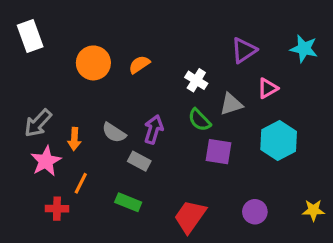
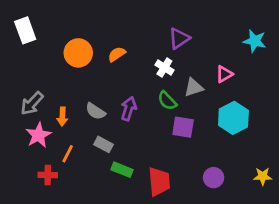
purple triangle: (244, 50) -> (179, 38), moved
gray rectangle: (139, 161) -> (103, 144), moved
green rectangle: (128, 202) -> (122, 170), moved
red trapezoid: (190, 216) -> (159, 182), turned 140

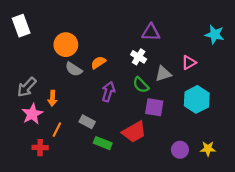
purple triangle: (179, 38) -> (151, 32), turned 36
orange semicircle: (117, 54) -> (98, 63), moved
gray semicircle: (95, 111) -> (74, 69), moved
yellow star: (263, 176) -> (208, 149), moved
red trapezoid: (159, 182) -> (134, 132), moved, turned 65

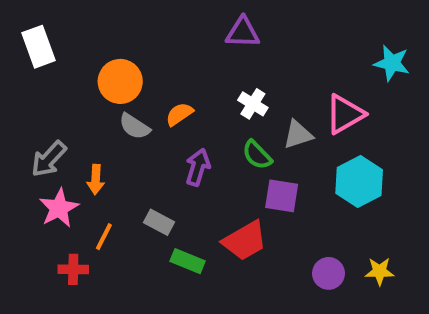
purple triangle: (151, 32) -> (243, 32), moved
pink triangle: (189, 63) -> (345, 114), size x1.5

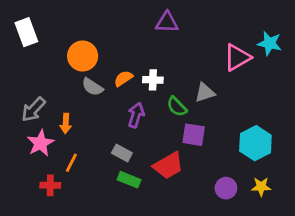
white cross: (253, 104) -> (153, 80), moved, turned -30
pink triangle: (345, 114) -> (237, 57), moved
cyan hexagon: (359, 182) -> (255, 143), moved
gray rectangle: (159, 222) -> (122, 153), moved

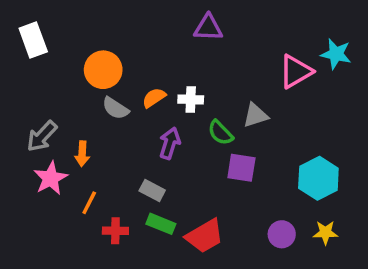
red trapezoid: (168, 166) -> (205, 236), moved
red cross: (50, 185) -> (115, 231), moved

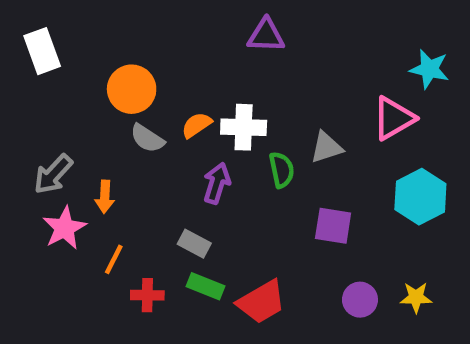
pink triangle: (296, 71) -> (394, 118), moved
white cross: (191, 99) -> (244, 127), size x1.4
green semicircle: (220, 133) -> (282, 170), turned -148
purple square: (241, 168) -> (333, 226), moved
cyan hexagon: (318, 178) -> (420, 197), moved

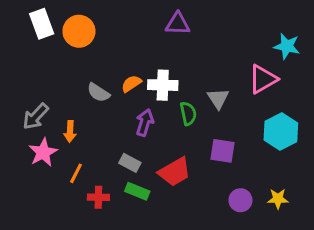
white rectangle: (42, 51) -> (42, 24), moved
orange circle: (132, 89) -> (79, 31), moved
gray triangle: (326, 147) -> (218, 99), turned -45
red trapezoid: (261, 302) -> (175, 172), moved

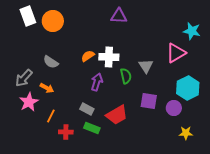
gray semicircle: (98, 93) -> (51, 62), moved
orange arrow: (70, 131) -> (47, 88), turned -64
purple circle: (240, 200) -> (174, 108), moved

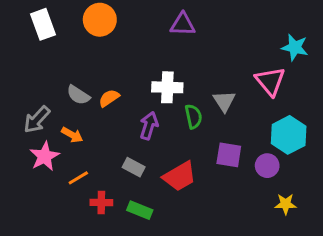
orange circle: (53, 21) -> (100, 20), moved
pink triangle: (176, 53) -> (270, 81), turned -40
orange semicircle: (88, 56) -> (109, 98), moved
orange line: (51, 116) -> (78, 178), turned 32
green rectangle: (92, 128) -> (140, 210), moved

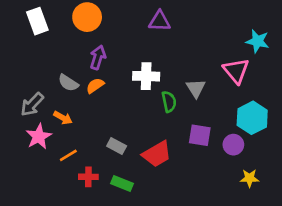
purple arrow: (149, 126) -> (98, 57), moved

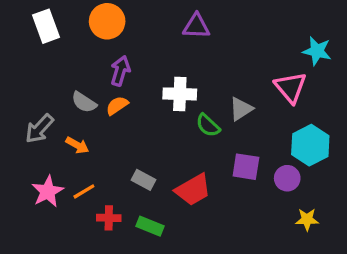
gray triangle: (196, 88) -> (241, 109), turned 30
green semicircle: (169, 102) -> (208, 125), turned 145
pink star: (39, 137) -> (48, 191), moved

